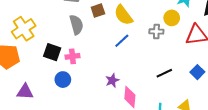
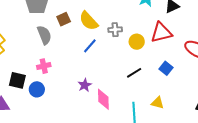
yellow circle: (172, 18) -> (137, 42), moved
gray cross: (156, 31) -> (115, 30), moved
black square: (52, 52) -> (17, 80), moved

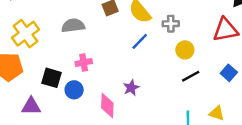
gray semicircle: (44, 35) -> (73, 26), moved, turned -78
yellow circle: (137, 42) -> (185, 50), moved
pink diamond: (103, 99) -> (107, 105), moved

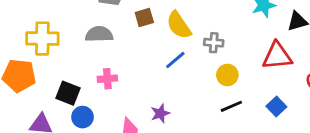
yellow cross: (26, 34) -> (42, 39), turned 32
blue circle: (74, 90) -> (83, 117), moved

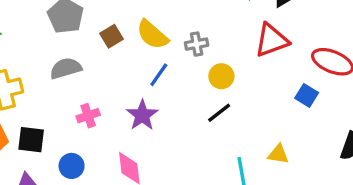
black square: (68, 93) -> (31, 140), moved
black line: (231, 106) -> (219, 113), moved
blue square: (276, 107) -> (307, 95), moved
purple star: (160, 113) -> (142, 115), moved, size x1.4

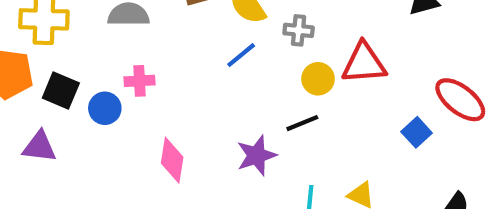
red triangle: (272, 40) -> (364, 63), moved
purple star: (142, 115) -> (257, 155), moved
blue circle: (72, 166) -> (105, 108), moved

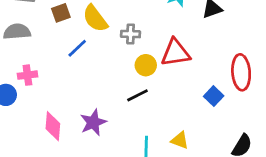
blue line: (241, 55) -> (77, 48), moved
red ellipse: (460, 100) -> (241, 72), turned 52
purple star: (257, 155) -> (93, 122), moved

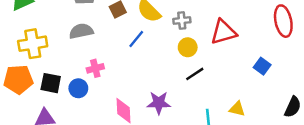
yellow circle: (146, 65) -> (188, 47), moved
red ellipse: (241, 72) -> (283, 21), moved
purple star: (93, 122) -> (159, 103), turned 30

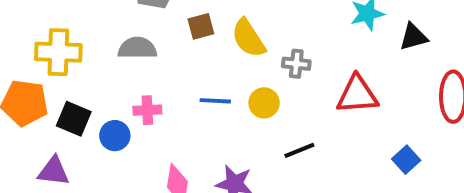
blue line: (136, 39) -> (215, 101), moved, turned 42
yellow circle: (188, 47) -> (264, 103), moved

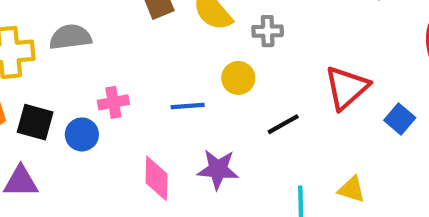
gray semicircle: (137, 48) -> (70, 37), moved
red triangle: (357, 95) -> (347, 88), moved, turned -30
blue line: (215, 101) -> (188, 106), moved

